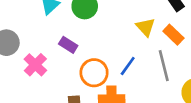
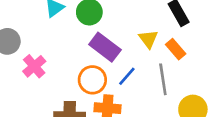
purple rectangle: (68, 45) -> (105, 47), moved, size x1.6

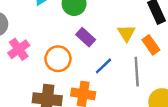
purple rectangle: (105, 47) -> (86, 37), size x0.7
orange circle: (92, 80) -> (58, 59), moved

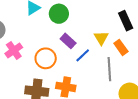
blue line: (104, 66) -> (83, 55), moved

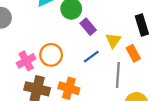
purple rectangle: (68, 41) -> (88, 27), moved
pink cross: (14, 50) -> (26, 61), moved

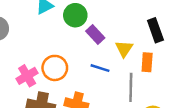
orange rectangle: (133, 53) -> (147, 62), turned 35
blue line: (91, 57) -> (100, 68), turned 56

